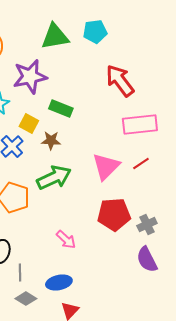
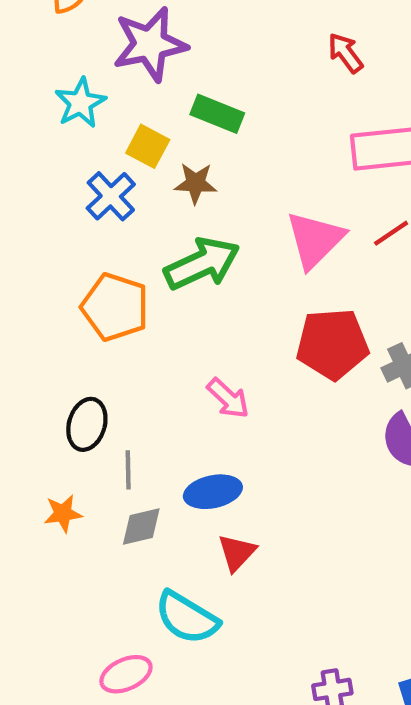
red arrow: (120, 80) -> (345, 53), size x0.6
gray diamond: (26, 298) -> (141, 526), turned -45

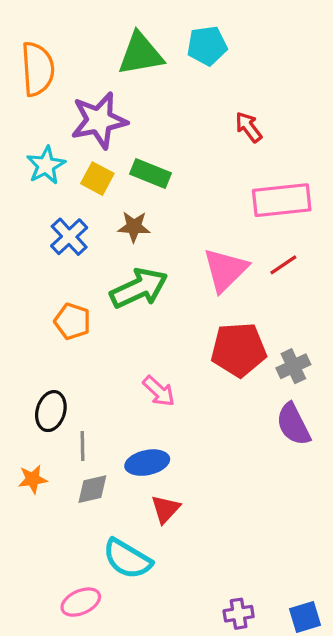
yellow square: (148, 146) -> (97, 179), moved
orange pentagon: (115, 307) -> (72, 321), size x0.7

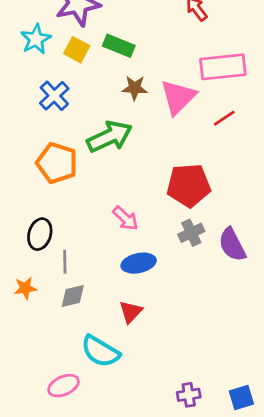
brown star: (134, 227) -> (135, 88), moved
pink triangle: (225, 270) -> (178, 97), moved
orange pentagon: (72, 321) -> (57, 163), size x1.4
gray cross: (293, 366) -> (191, 233), moved
blue ellipse: (147, 463) -> (139, 263), moved

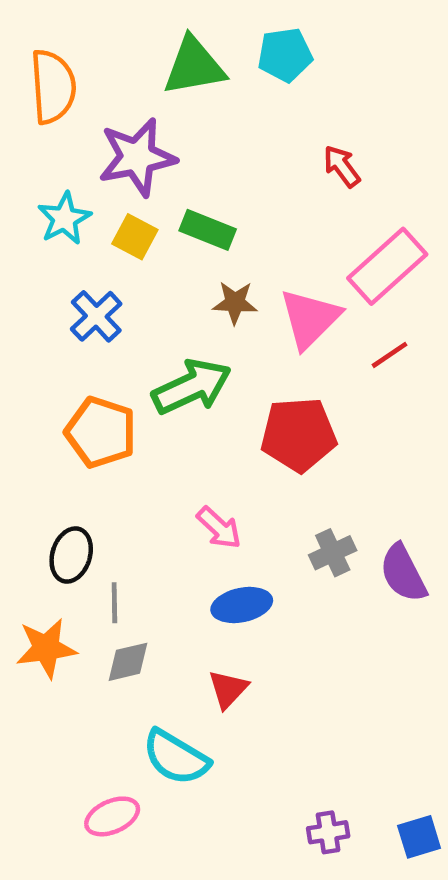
pink rectangle: (223, 67) -> (387, 266), turned -36
red pentagon: (189, 185) -> (299, 434), moved
orange star: (25, 288) -> (46, 648), size x1.5

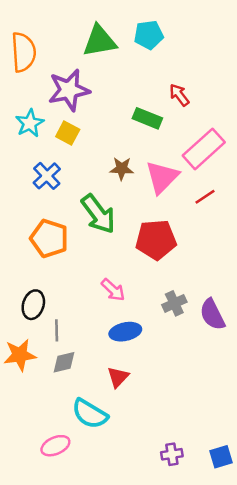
green rectangle: (208, 230) -> (147, 118), moved
green arrow: (192, 387) -> (98, 214), turned 78

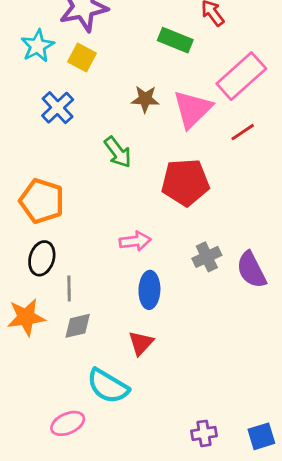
green arrow: (98, 214) -> (118, 152), size x0.7
orange pentagon: (49, 238) -> (42, 201), moved
pink arrow: (113, 290) -> (135, 241), turned -50
blue ellipse: (125, 332) -> (149, 290), turned -76

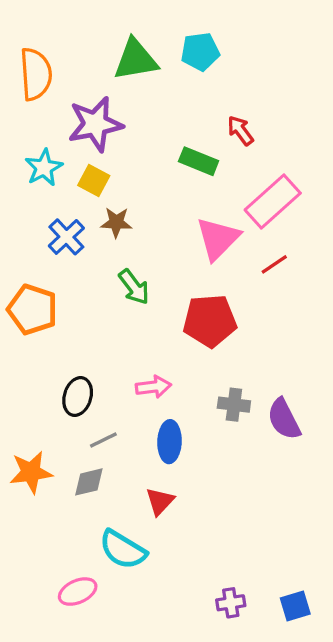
brown star: (145, 99) -> (116, 222), moved
orange pentagon: (42, 201) -> (32, 309), moved
gray cross: (207, 257) -> (234, 405), turned 32
black ellipse: (42, 258) -> (78, 396), moved
gray line: (69, 288) -> (103, 440), moved, turned 65

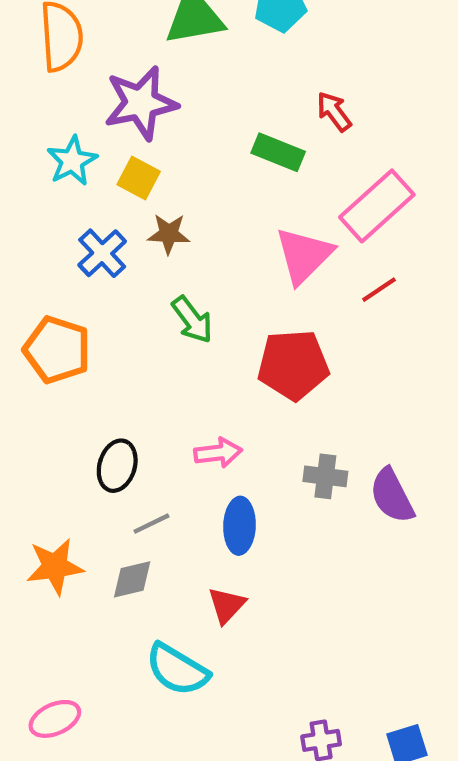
pink ellipse: (78, 592) -> (55, 719), moved

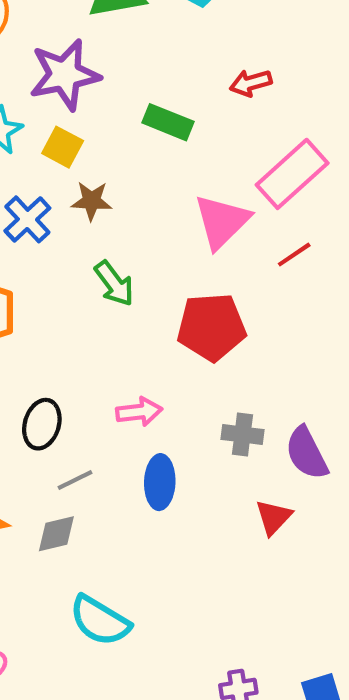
red arrow: (334, 112) -> (251, 83), turned -69
green rectangle: (278, 152) -> (168, 122), moved
red triangle: (227, 605) -> (274, 517), moved

